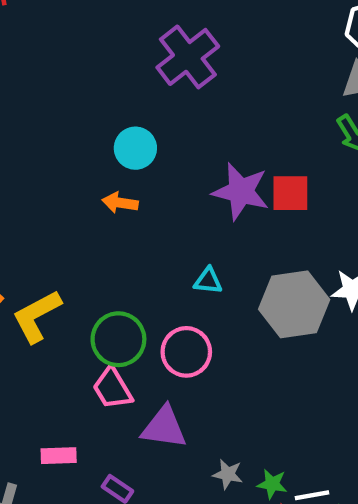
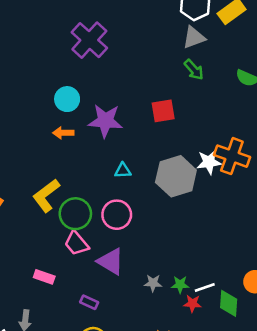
purple star: (241, 191) -> (105, 121), moved
yellow L-shape: (37, 316) -> (46, 195), moved
purple triangle: (164, 427) -> (111, 261), turned 32
pink rectangle: (59, 456) -> (44, 277), moved, turned 30

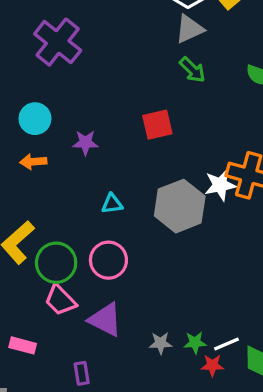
purple star: (105, 121) -> (85, 143), size x0.6
purple rectangle: (89, 302) -> (82, 373), turned 60

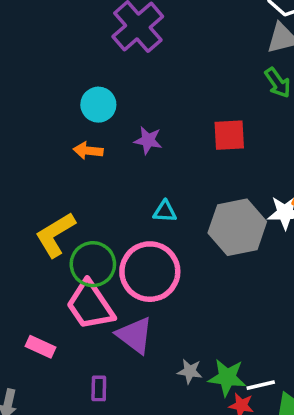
pink circle: (108, 260) -> (150, 272), size x1.4
pink trapezoid: (60, 300) -> (90, 305), size x1.4
green star: (195, 343) -> (227, 377), size x1.5

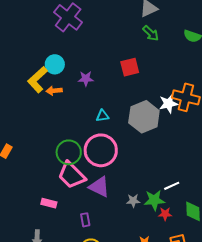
yellow L-shape: (55, 235) -> (38, 80), moved
white line: (261, 385) -> (172, 186), moved

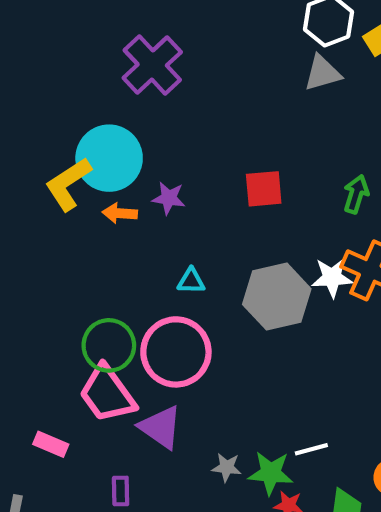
green arrow: (151, 33) -> (356, 194), moved, turned -126
cyan circle: (55, 64) -> (109, 158), size x1.6
orange arrow: (54, 91) -> (120, 213), moved

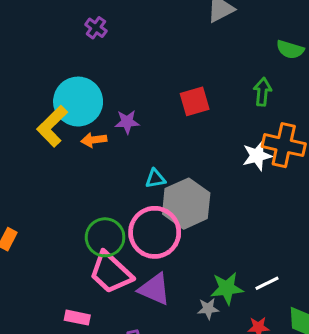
purple cross: (152, 65) -> (96, 28), size x0.5
gray hexagon: (277, 297) -> (186, 204), moved
green star: (271, 473) -> (227, 288), moved

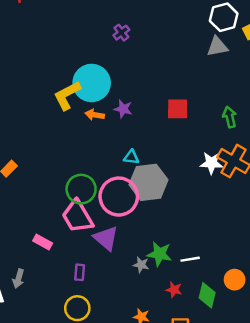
green arrow: (262, 92) -> (230, 117), turned -36

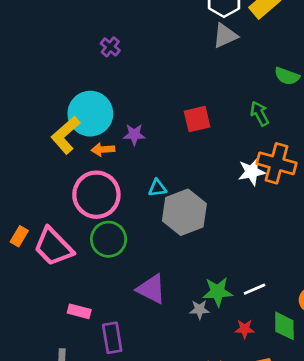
pink circle: (119, 197) -> (96, 195), moved
pink trapezoid: (77, 216) -> (53, 247), moved
purple rectangle: (80, 272) -> (112, 338), moved, size x1.5

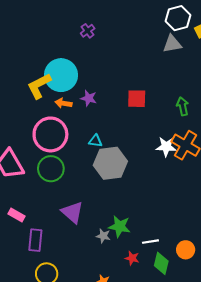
white line: (255, 289) -> (150, 242), moved

